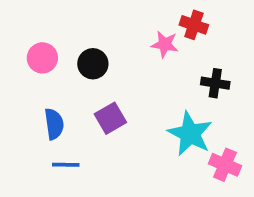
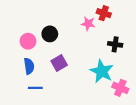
pink circle: (42, 58) -> (28, 41), moved

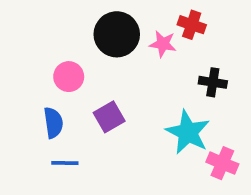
black circle: (50, 34) -> (117, 34), moved, size x1.5
pink circle: (28, 41) -> (69, 77), moved

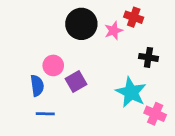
pink star: (163, 44) -> (114, 31), turned -30
pink circle: (69, 77) -> (53, 65), moved

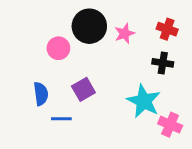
red cross: (134, 17) -> (167, 29), moved
pink circle: (53, 65) -> (58, 48), moved
blue line: (45, 114) -> (61, 119), moved

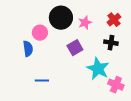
red cross: (167, 29) -> (114, 20), turned 32
purple square: (83, 89) -> (75, 48), moved
blue semicircle: (41, 94) -> (28, 49), moved

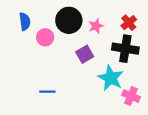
black cross: (111, 43) -> (125, 49), size x1.6
blue semicircle: (28, 49) -> (25, 21), moved

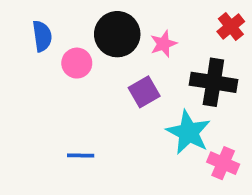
red cross: (129, 23) -> (231, 26), moved

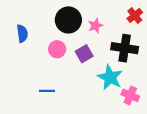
blue semicircle: (42, 36) -> (22, 33), moved
pink circle: (77, 63) -> (57, 49), moved

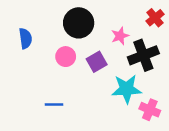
pink star: (95, 26) -> (120, 36), moved
black cross: (125, 48) -> (143, 55), turned -30
cyan star: (110, 77) -> (127, 89), turned -30

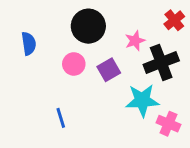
blue line: (54, 104) -> (61, 118), turned 72

